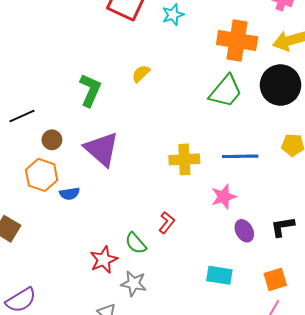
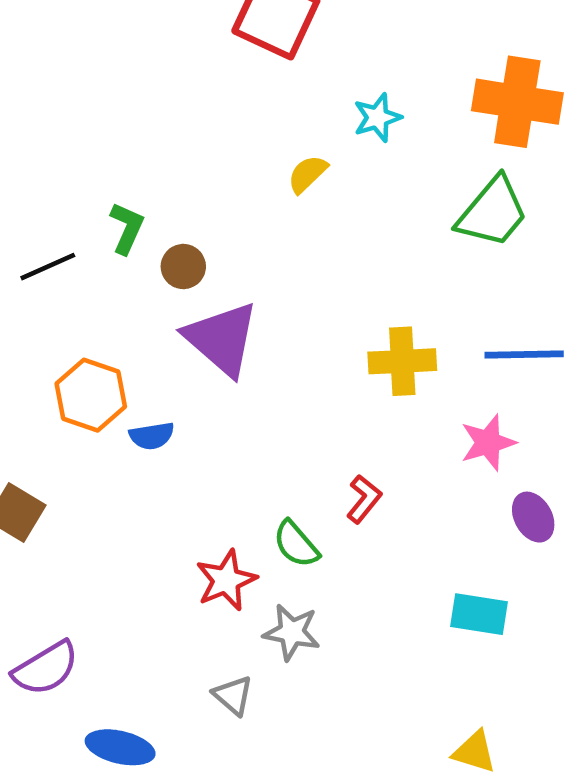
cyan star: (173, 15) -> (377, 118), moved
green L-shape: (90, 90) -> (127, 228), moved, size x0.7
brown circle: (52, 140) -> (183, 267), moved

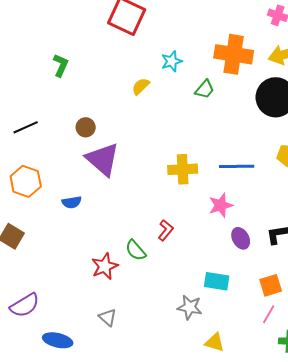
green trapezoid: (493, 212) -> (205, 89), moved, size x0.6
green L-shape: (127, 228) -> (61, 65), moved
orange hexagon: (91, 395) -> (26, 181), moved
gray star: (292, 632) -> (190, 307), moved

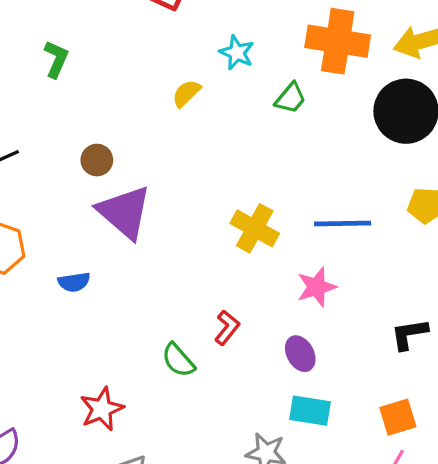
cyan star: (172, 61) -> (237, 53), turned -30
yellow cross: (183, 169) -> (255, 228), turned 32
purple ellipse: (241, 238) -> (300, 354), moved
red star: (105, 266) -> (102, 409), moved

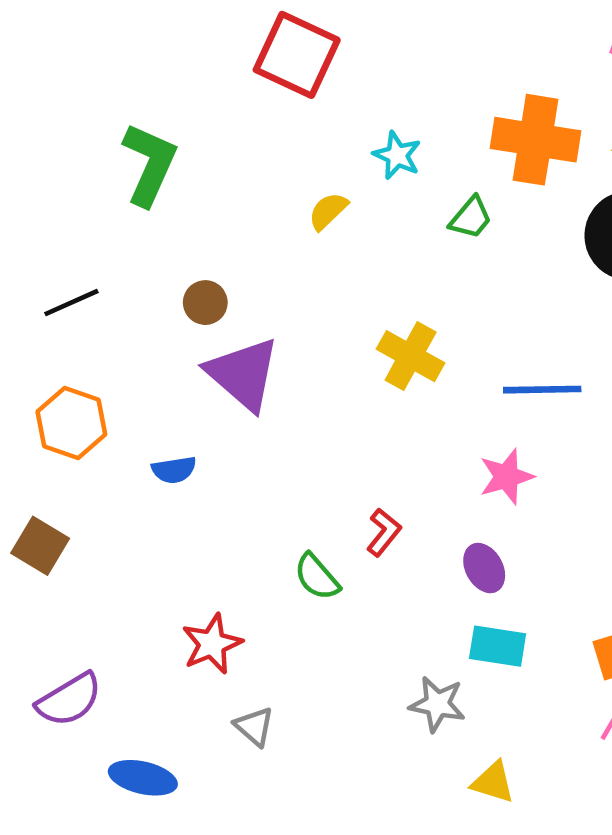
green L-shape: (56, 59) -> (149, 164), size x1.6
yellow cross: (255, 228) -> (411, 356), moved

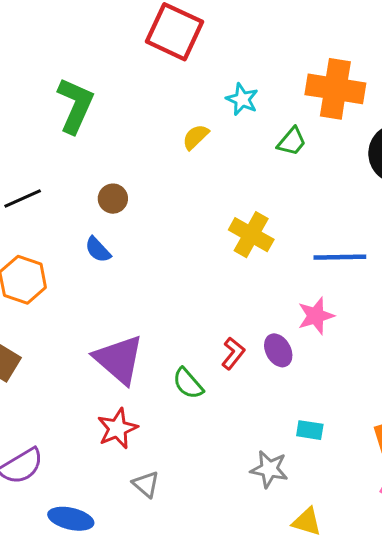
purple triangle: (243, 374) -> (119, 359), moved
blue semicircle: (174, 470) -> (98, 250), moved, turned 56
purple ellipse: (484, 568) -> (278, 350), moved
cyan rectangle: (498, 646) -> (310, 430), size x0.7

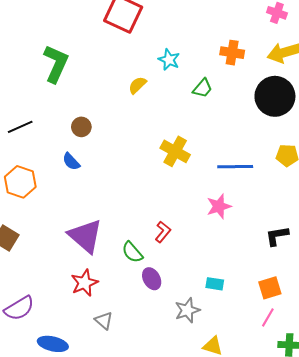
orange cross: (335, 89) -> (232, 53), size x0.6
purple ellipse: (278, 350) -> (152, 279), moved
gray star: (269, 469) -> (187, 310), turned -30

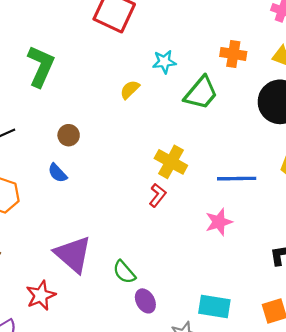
cyan star: (169, 60) -> (164, 62), turned -30
green trapezoid: (203, 88) -> (201, 93), size x1.6
red L-shape: (163, 232) -> (158, 195), moved
red star: (84, 283) -> (41, 295), moved
cyan rectangle: (215, 284) -> (214, 307), size x1.6

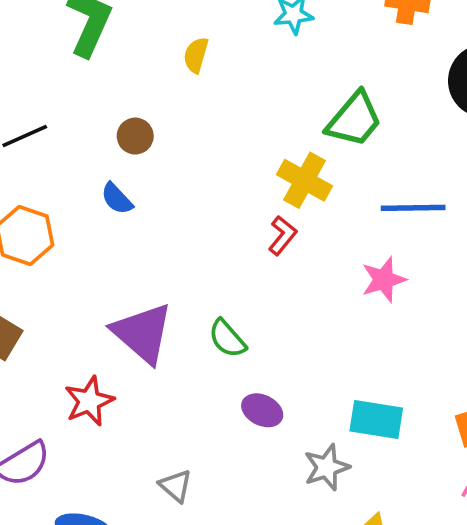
yellow semicircle: (130, 90) -> (196, 55), moved, turned -30
green trapezoid: (201, 93) -> (354, 119), moved
green semicircle: (124, 272) -> (227, 339), moved
purple ellipse: (145, 301) -> (262, 410), turned -35

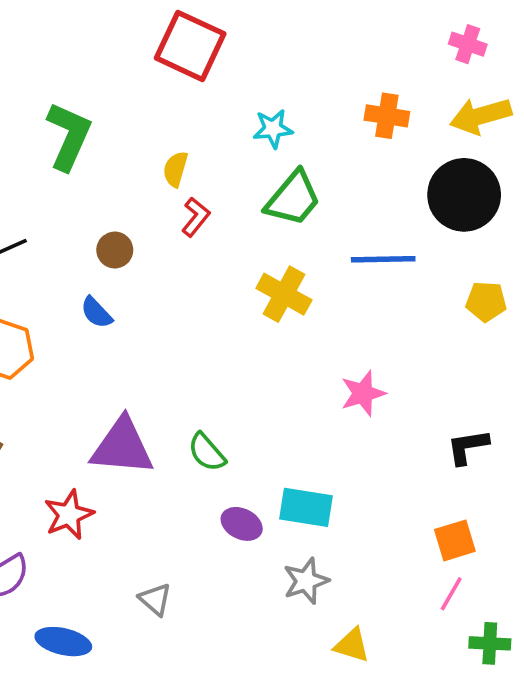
green trapezoid: (354, 119) -> (293, 199), moved
blue line: (413, 208) -> (383, 259), moved
red L-shape: (282, 235) -> (196, 217), moved
purple triangle: (143, 333) -> (122, 447), turned -36
cyan rectangle: (376, 420) -> (306, 507), moved

